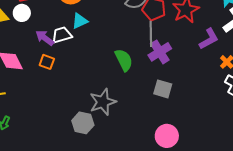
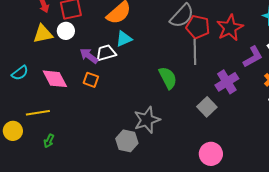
purple cross: (160, 52) -> (227, 82), moved
gray square: (163, 89) -> (207, 107), turned 30

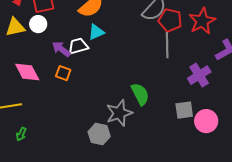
green semicircle: (168, 78) -> (140, 94), moved
gray square: (207, 107) -> (184, 110), moved, turned 36
pink circle: (211, 154) -> (206, 121), moved

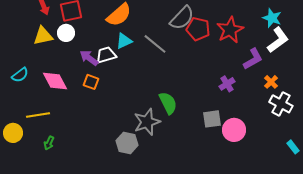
gray line: (167, 45) -> (155, 44), moved, turned -50
purple cross: (199, 75) -> (227, 84), size x0.7

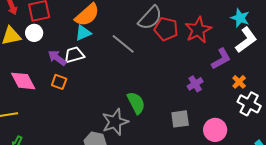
cyan triangle: (124, 41) -> (83, 33), moved
pink circle: (234, 130) -> (215, 130), moved

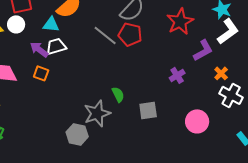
red pentagon: (166, 29) -> (130, 34), moved
cyan triangle: (83, 33) -> (51, 24), moved, turned 30
green semicircle: (136, 103) -> (118, 94), size x0.7
gray square: (180, 119) -> (148, 110), moved

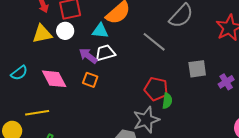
red pentagon: (130, 34) -> (156, 89), moved
green semicircle: (118, 94) -> (167, 101), turned 35
gray square: (148, 110) -> (197, 69), moved

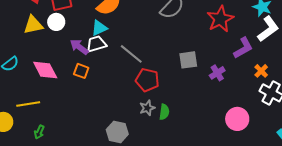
cyan triangle: (100, 31) -> (99, 28), moved, turned -30
gray line: (154, 42) -> (131, 54), moved
green semicircle: (167, 101) -> (164, 112), moved
gray star: (146, 120) -> (147, 108), moved, size x0.6

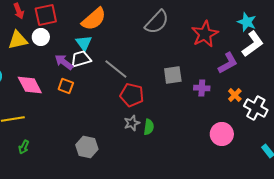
cyan triangle: (99, 28) -> (84, 43), turned -42
orange cross: (261, 71) -> (235, 95), moved
purple cross: (217, 73) -> (202, 88), turned 35
gray hexagon: (117, 132) -> (87, 147), moved

